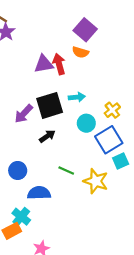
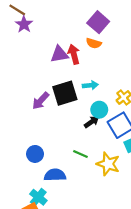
black arrow: (47, 136) -> (92, 122), moved

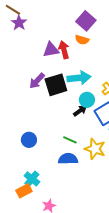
cyan arrow: (90, 85) -> (79, 78), size x1.6
purple arrow: (41, 101) -> (37, 81), moved
blue semicircle: (55, 175) -> (68, 159), moved

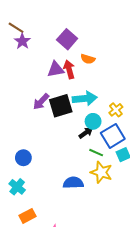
purple square: (86, 21) -> (67, 39), moved
blue circle: (29, 140) -> (23, 158), moved
green line: (70, 140) -> (96, 153), moved
cyan cross: (32, 179) -> (17, 187), moved

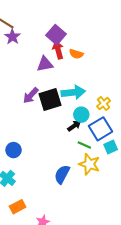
red arrow: (69, 69) -> (58, 50), moved
blue semicircle: (73, 183) -> (62, 174), turned -60

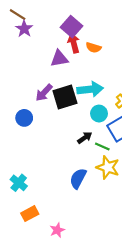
black arrow: (74, 126) -> (85, 138), moved
blue circle: (14, 150) -> (24, 118), moved

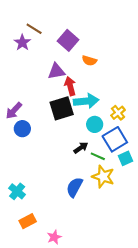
brown line: (18, 15) -> (34, 29), moved
red arrow: (74, 43) -> (70, 86), moved
purple arrow: (44, 93) -> (14, 111), moved

